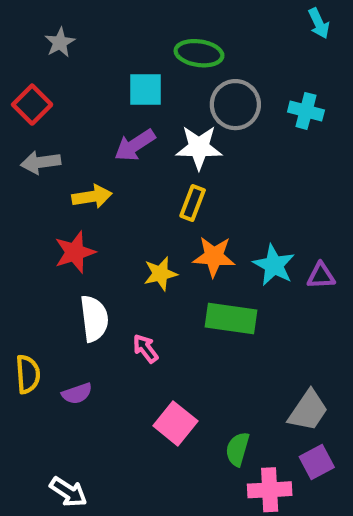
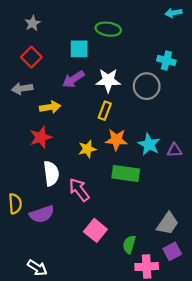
cyan arrow: (319, 23) -> (173, 13), turned 105
red square: (32, 105) -> (31, 57), moved
gray circle: (235, 105) -> (147, 86), moved
pink arrow: (145, 349) -> (79, 190), size x1.5
purple semicircle: (77, 393) -> (42, 214), size x1.5

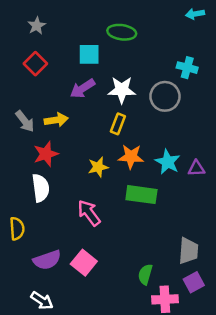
gray arrow: (22, 88) -> (25, 121), moved, turned -120
white semicircle: (51, 173) -> (41, 188), moved
purple semicircle: (42, 214) -> (47, 260), moved
gray trapezoid: (168, 223) -> (189, 251), turned -30
pink square: (95, 230) -> (84, 263), moved

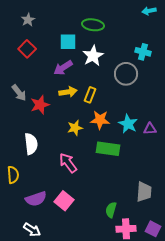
white star: (122, 90) -> (93, 56), moved, turned -30
yellow arrow: (56, 120) -> (68, 92), moved
red star: (46, 154) -> (40, 105), moved
purple square: (194, 282) -> (153, 229), moved, turned -35

